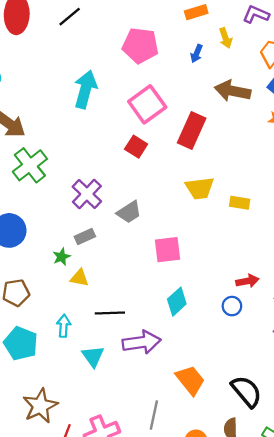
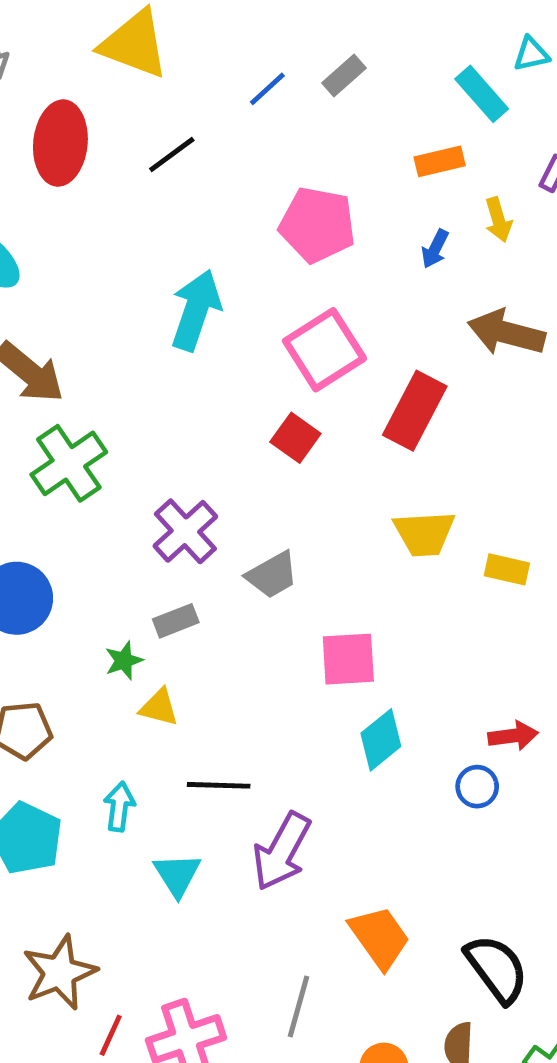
cyan diamond: (177, 302) -> (381, 740), moved
purple arrow: (142, 342) -> (282, 851), turned 123

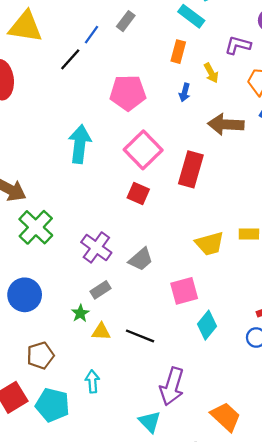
black line: (172, 154) -> (70, 59), moved
orange rectangle: (440, 161) -> (178, 52), turned -50
yellow trapezoid: (424, 533) -> (210, 244), moved
black line: (219, 785) -> (140, 336), moved, turned 32
cyan triangle: (177, 875) -> (150, 422), moved

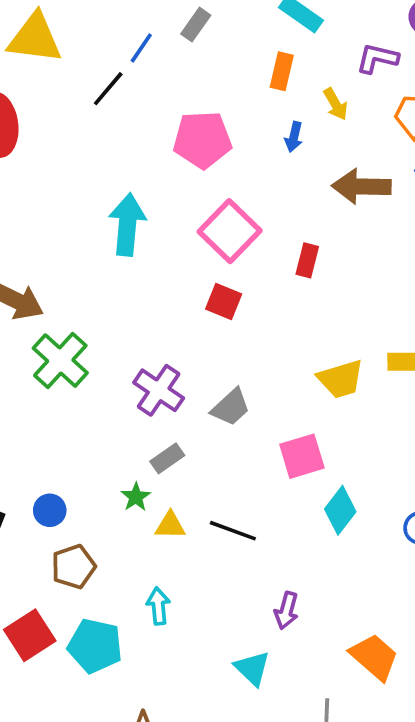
red rectangle: (191, 169) -> (307, 260), size x0.6
blue circle: (25, 295) -> (50, 510), moved, size x0.6
purple arrow: (172, 386) -> (286, 611), size x0.6

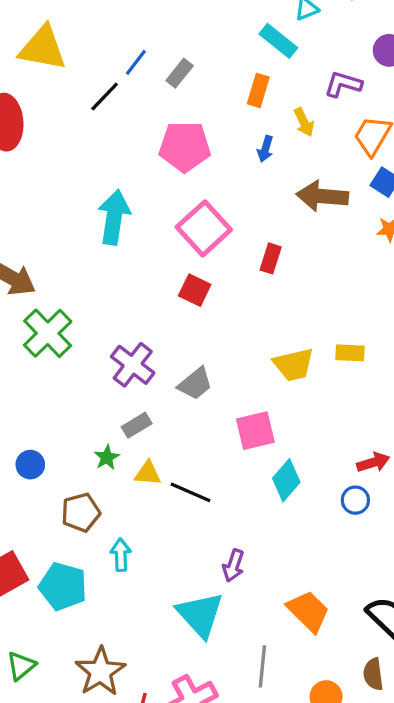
gray rectangle: (196, 25) -> (180, 73), moved
yellow triangle: (170, 525) -> (148, 473), moved
brown pentagon: (73, 567) -> (81, 512), moved
cyan triangle: (252, 668) -> (200, 615), size x1.5

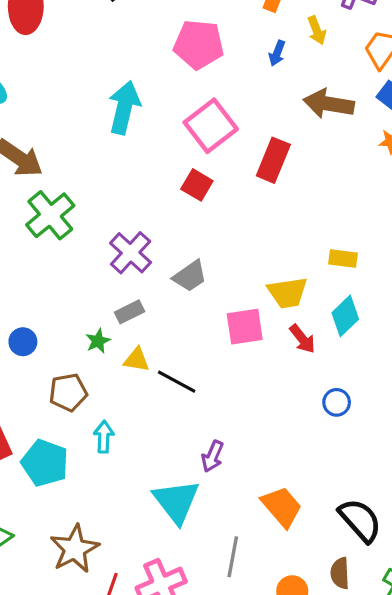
red rectangle: (271, 258) -> (273, 160), size x1.5
yellow trapezoid: (294, 365) -> (287, 293), moved
red arrow: (373, 462) -> (302, 339), moved, turned 64
cyan diamond: (286, 480) -> (345, 316), moved

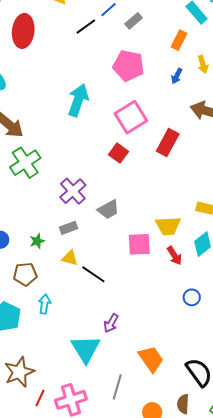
green star: (98, 341) -> (37, 241), moved

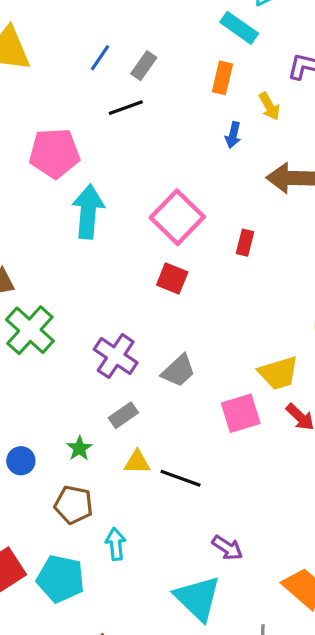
black line: (86, 27) -> (126, 108), moved, turned 30
pink pentagon: (128, 66) -> (54, 153), moved
red rectangle: (168, 143) -> (245, 243), size x0.6
brown pentagon: (25, 274) -> (74, 505), turned 30
purple arrow: (111, 323) -> (227, 548), turned -72

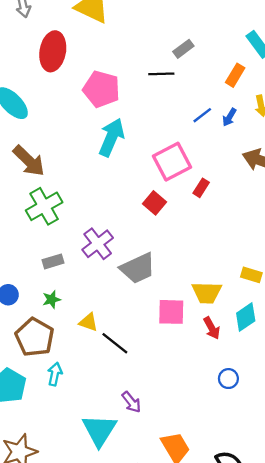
blue line: (100, 58) -> (202, 115), moved
red rectangle: (245, 243) -> (201, 188), moved
gray trapezoid: (178, 371) -> (138, 268), size x1.4
gray rectangle: (123, 415) -> (53, 261), moved
brown pentagon: (74, 505) -> (35, 337), size x1.4

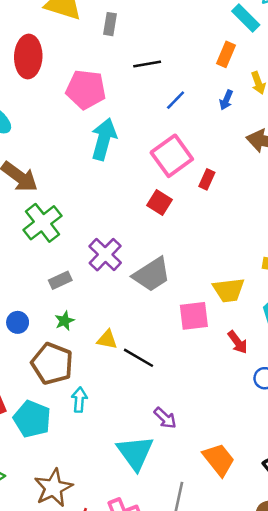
gray rectangle: (183, 49) -> (110, 24), moved, turned -36
blue line: (202, 115) -> (176, 100), moved
red arrow: (212, 328) -> (238, 342), moved

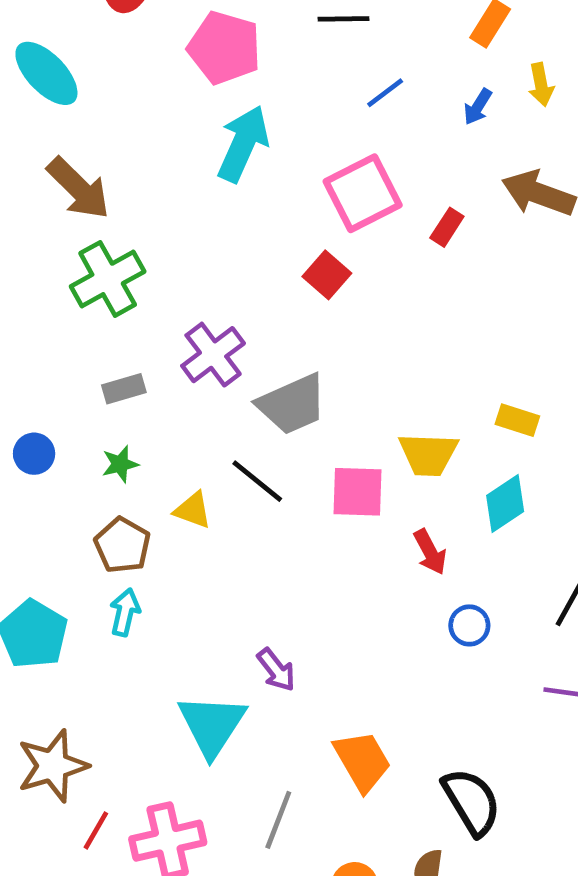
red rectangle: (207, 179) -> (447, 227), moved
black line: (138, 358) -> (257, 481), moved
brown pentagon: (52, 364) -> (122, 545), moved, size x0.7

